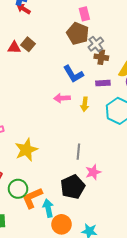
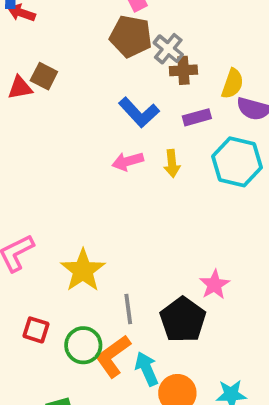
gray line: (78, 152) -> (128, 309), moved

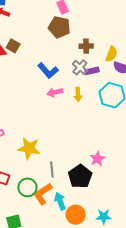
gray cross: (168, 49) -> (80, 67), moved
blue L-shape: (139, 112) -> (48, 71), moved
yellow star: (83, 270) -> (29, 148), turned -30

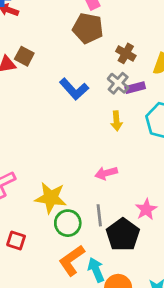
brown cross: (86, 46) -> (126, 53), turned 32
pink arrow: (55, 92) -> (106, 173), moved
gray line: (52, 170) -> (99, 215), moved
green circle: (27, 187) -> (68, 223), moved

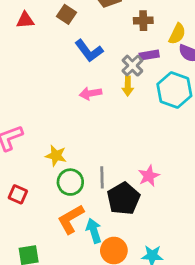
brown cross: (126, 53) -> (143, 21), turned -36
brown square: (24, 56) -> (66, 14), moved
gray cross: (118, 83) -> (132, 66), moved
pink arrow: (106, 173) -> (91, 93), moved
yellow star: (51, 198) -> (56, 156), size x0.7

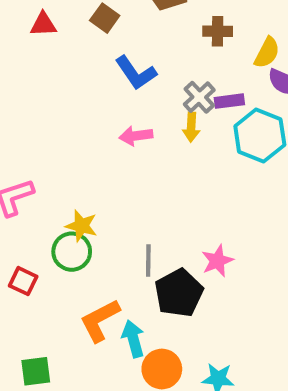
purple rectangle: (149, 55) -> (229, 101), moved
green circle: (70, 182) -> (72, 252), moved

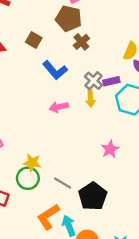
brown cross: (218, 31) -> (81, 42), moved, turned -35
gray line: (148, 261) -> (63, 183), moved, turned -54
pink star: (217, 261) -> (110, 149), moved

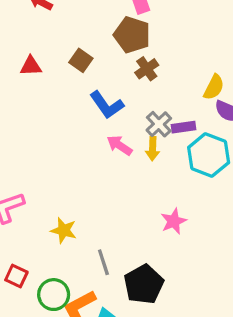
pink arrow: (59, 107) -> (120, 145), moved, turned 42
green circle: (28, 178) -> (54, 295), moved
gray line: (63, 183) -> (103, 262), turned 36

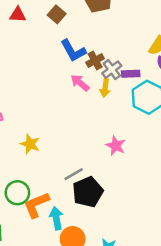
brown cross: (147, 69) -> (95, 60), moved
pink star: (174, 221) -> (116, 146), turned -30
gray line: (103, 262) -> (74, 174), moved, turned 72

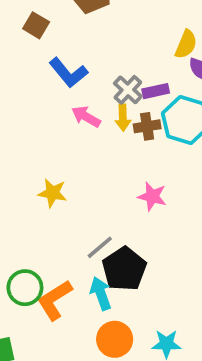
brown cross: (95, 60) -> (147, 126), moved, turned 30
yellow star: (30, 144) -> (52, 193), moved
cyan arrow: (56, 218) -> (101, 293), moved

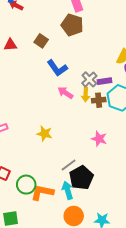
orange L-shape: (55, 300) -> (42, 192), turned 40

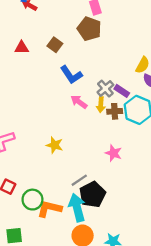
purple rectangle: (104, 81) -> (122, 91), turned 40
cyan arrow: (68, 190) -> (77, 208), size x1.4

